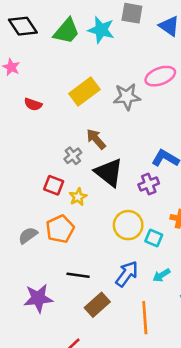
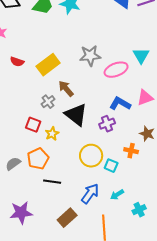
pink ellipse: (160, 76) -> (116, 70), moved
yellow rectangle: (84, 92) -> (48, 65), moved
black line: (78, 275) -> (52, 182), moved

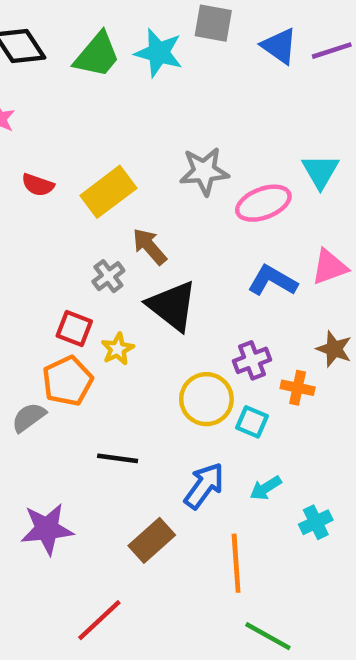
purple cross: (107, 124) -> (252, 360), moved
orange pentagon: (38, 159) -> (67, 381), moved

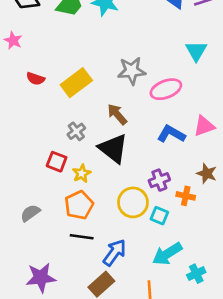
cyan triangle: (320, 171) -> (196, 51), moved
brown arrow: (149, 246) -> (117, 114), moved
orange pentagon: (67, 381) -> (79, 205), moved
blue arrow: (204, 486) -> (115, 253), moved
cyan arrow: (266, 488) -> (167, 254), size x1.6

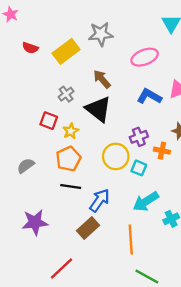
gray star: (132, 71) -> (101, 34), moved

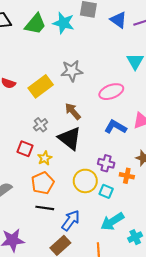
purple cross: (139, 137) -> (106, 163), turned 35

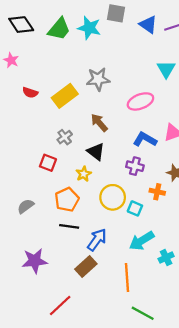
black triangle: (70, 138) -> (96, 152), size x0.7
yellow star: (45, 158) -> (84, 174), moved
purple cross: (106, 163) -> (135, 166), moved

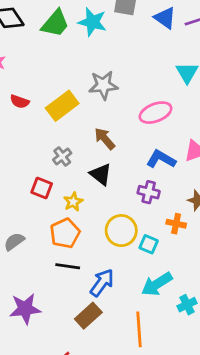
yellow star: (84, 174) -> (73, 202), moved

